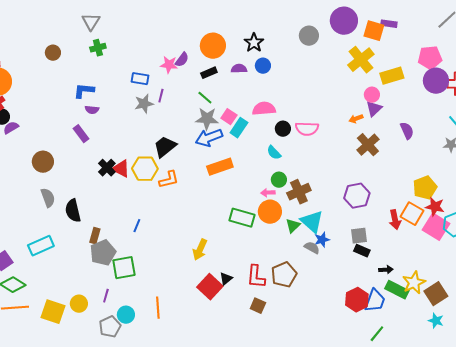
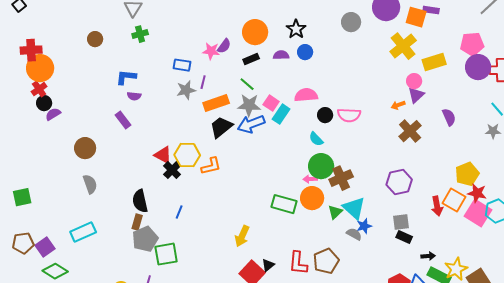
black trapezoid: (165, 147) -> (221, 127), moved
orange rectangle: (220, 167) -> (216, 103), moved
black cross: (107, 168) -> (172, 170), moved
green circle: (279, 180) -> (321, 166), size x1.6
black semicircle: (73, 211) -> (140, 201), moved

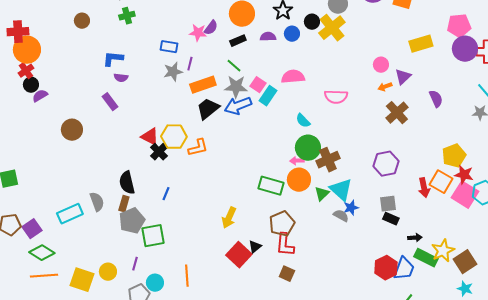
yellow cross: (403, 46) -> (332, 28), moved
pink circle: (414, 81) -> (381, 65), moved
black circle: (325, 115) -> (312, 22), moved
gray semicircle: (90, 184) -> (97, 202), moved
brown pentagon: (326, 261) -> (282, 224), moved

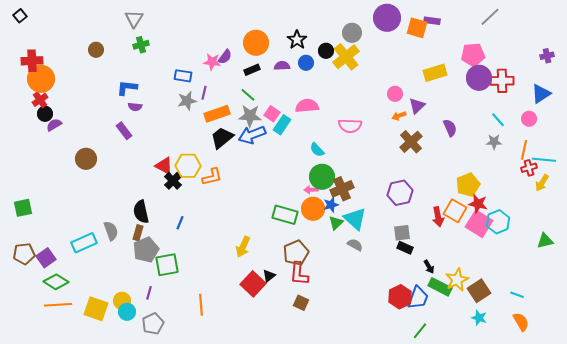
blue star: (351, 208) -> (331, 205), moved
black arrow: (415, 238) -> (429, 267), turned 64
cyan circle: (155, 283) -> (127, 312), moved

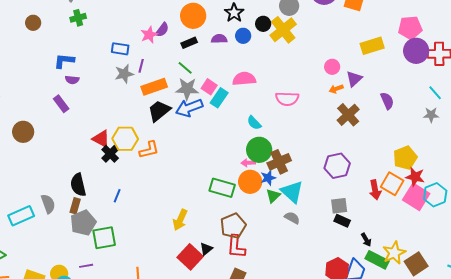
pink star: (212, 62) -> (149, 35), turned -30
purple line: (149, 293) -> (86, 266), turned 64

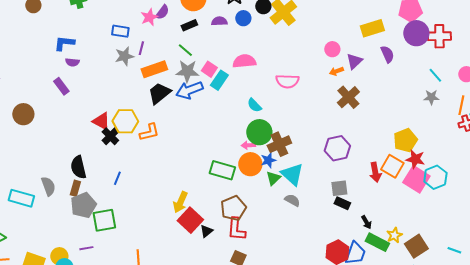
purple semicircle: (387, 101) -> (387, 54), moved
cyan rectangle: (21, 216) -> (21, 198), turned 40
yellow star: (394, 253) -> (394, 235), size x0.7
red square: (190, 257) -> (190, 220), moved

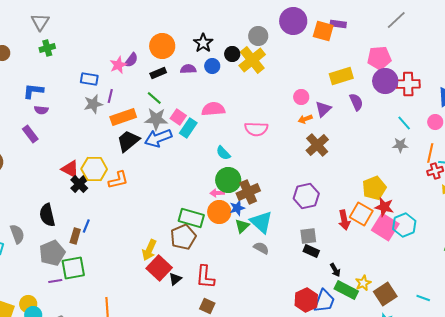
brown rectangle: (75, 188) -> (75, 236), moved
brown pentagon: (233, 208) -> (183, 237), moved
purple line: (86, 248) -> (55, 281), moved

